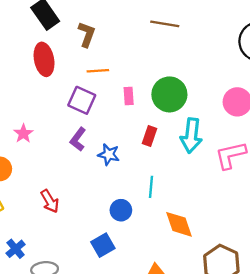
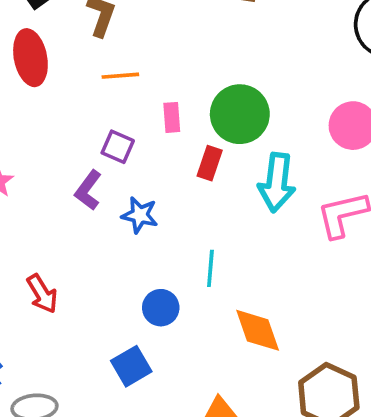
purple square: (82, 100) -> (118, 147), moved, size x0.7
red rectangle: (149, 136) -> (210, 163), moved

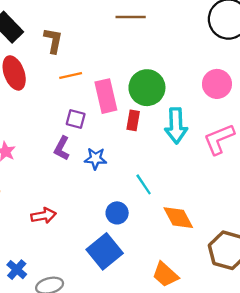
pink rectangle: (172, 117) -> (106, 96), size x1.8
cyan line: (210, 268) -> (144, 184), turned -30
red arrow: (42, 294) -> (44, 216), turned -60
blue square: (131, 366) -> (105, 251), size x1.4

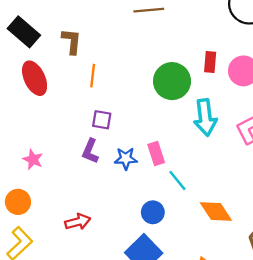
orange line: (71, 75) -> (93, 76), turned -65
pink rectangle: (106, 96) -> (156, 153), moved, size x0.7
red rectangle: (133, 120) -> (210, 62), moved

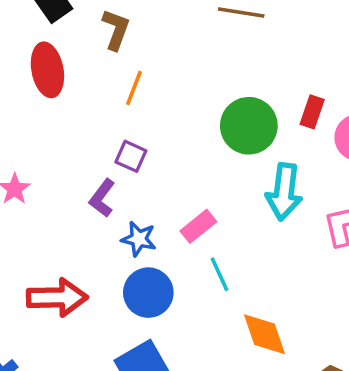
pink rectangle: (156, 153) -> (198, 226), turned 55
blue star: (126, 158) -> (139, 239), moved
blue circle: (153, 212) -> (148, 293), moved, size x1.4
red arrow: (78, 222) -> (57, 298), size x1.5

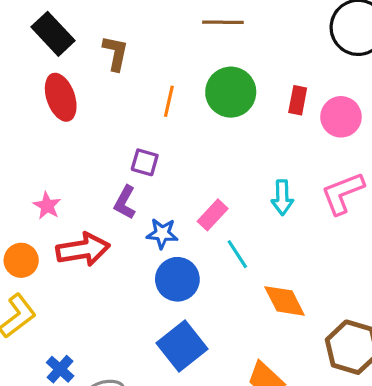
orange line: (134, 88) -> (169, 101), moved
green circle: (249, 126) -> (231, 92), moved
cyan arrow: (284, 192) -> (282, 198), moved, size x0.7
red arrow: (57, 298) -> (83, 249), moved

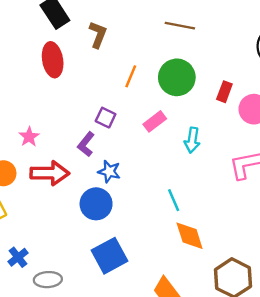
cyan arrow: (282, 198) -> (192, 140), moved
pink rectangle: (213, 215) -> (155, 121), moved
cyan line: (237, 254) -> (174, 200), moved
blue circle: (177, 279) -> (96, 204), moved

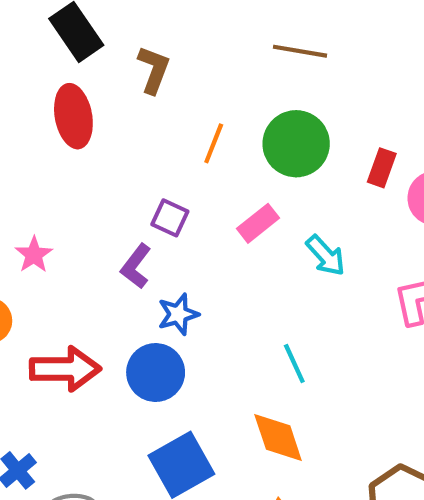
cyan arrow: (192, 140) -> (326, 256), turned -50
blue star: (109, 171) -> (178, 314), turned -30
red arrow: (50, 173) -> (65, 369), moved
orange diamond: (190, 236) -> (278, 437), moved

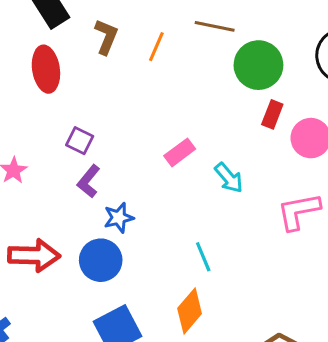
orange line: (214, 143) -> (156, 47), moved
green circle: (296, 144) -> (258, 65), moved
purple square: (170, 218) -> (80, 141), moved
orange diamond: (278, 437) -> (190, 311), turned 57

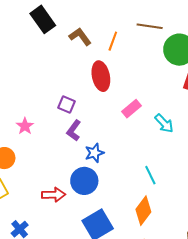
brown L-shape: (106, 37) -> (80, 37), turned -55
red ellipse: (46, 69) -> (101, 76), moved
red arrow: (34, 255) -> (54, 195), moved, size x0.7

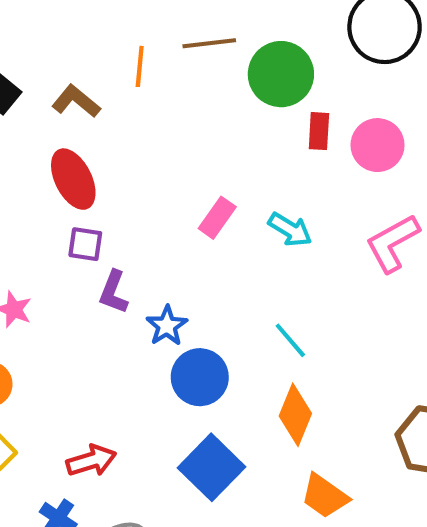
orange line: (113, 41) -> (140, 66), moved
red ellipse: (101, 76) -> (73, 179), moved
blue circle: (84, 181) -> (200, 377), moved
red arrow: (54, 195) -> (91, 461), moved

